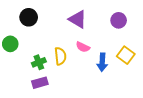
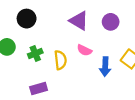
purple circle: (119, 20) -> (111, 22), moved
green cross: (39, 62) -> (35, 53), moved

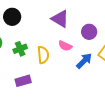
purple circle: (111, 22) -> (89, 32), moved
blue arrow: (105, 67) -> (84, 61), turned -138

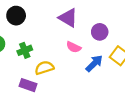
yellow semicircle: (43, 55) -> (44, 68), moved, turned -102
purple rectangle: (23, 81) -> (28, 85), turned 35

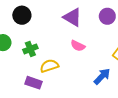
purple circle: (100, 32) -> (107, 16), moved
blue arrow: (94, 63) -> (102, 76), moved

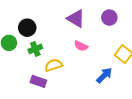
black circle: (22, 15) -> (27, 28), moved

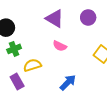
blue arrow: (104, 75) -> (68, 82), moved
purple rectangle: (38, 81) -> (17, 81), turned 42

